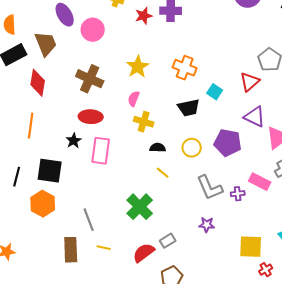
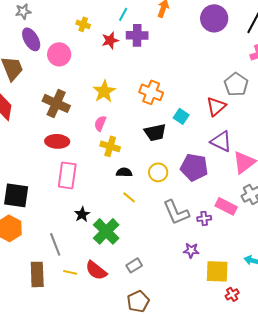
black star: (74, 141) -> (82, 214), moved
purple star: (207, 225) -> (191, 250), moved
red semicircle: (144, 253) -> (96, 270), moved, turned -105

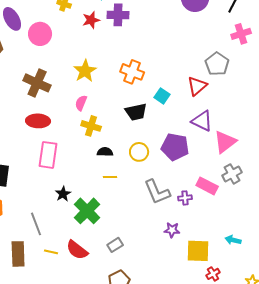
yellow line: (129, 197) -> (110, 177), turned -40

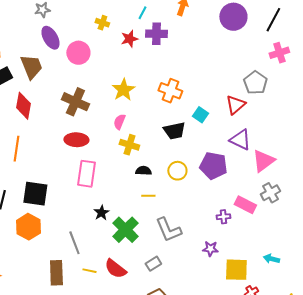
gray L-shape: (157, 192) -> (168, 230), moved

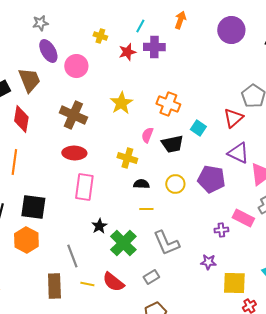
pink semicircle: (119, 122) -> (147, 135), moved

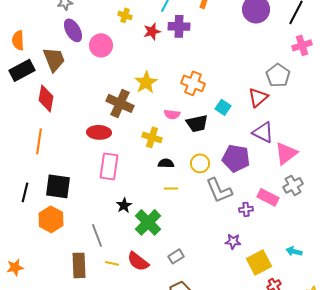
brown cross: (73, 115) -> (120, 103), moved
pink semicircle: (147, 135) -> (172, 114), turned -105
gray L-shape: (166, 243) -> (219, 190), moved
yellow square: (234, 283) -> (259, 262), turned -30

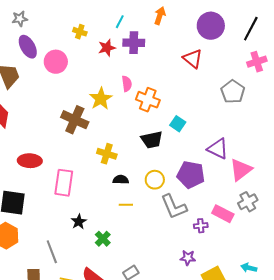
red triangle: (258, 97) -> (193, 59), moved, turned -40
pink semicircle: (172, 114) -> (127, 84), moved, turned -105
red ellipse: (99, 132) -> (30, 161), moved
green cross: (148, 222) -> (103, 239), size x0.6

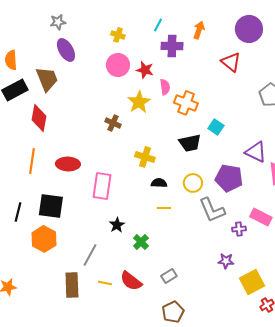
orange arrow: (160, 16) -> (199, 30), moved
red star: (107, 48) -> (145, 70), moved, turned 30
pink circle: (56, 62) -> (118, 65), moved
brown cross: (75, 120) -> (113, 123), size x0.6
gray line: (52, 252) -> (90, 255), turned 50

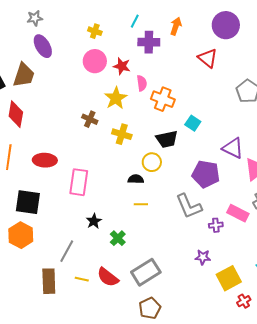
brown trapezoid: (47, 79) -> (24, 75), turned 40
yellow cross: (145, 157) -> (122, 134), moved
yellow circle: (193, 183) -> (152, 162), moved
gray rectangle: (169, 276) -> (146, 272), size x1.8

